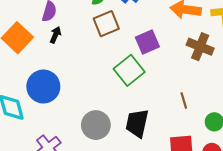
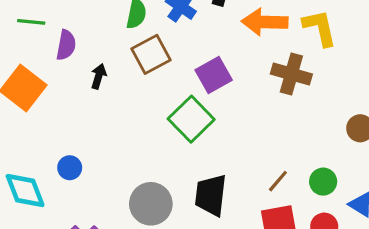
black arrow: (55, 35) -> (99, 76), moved
blue circle: (43, 87) -> (70, 168), moved, size x0.5
brown line: (184, 100) -> (278, 181), moved, turned 63

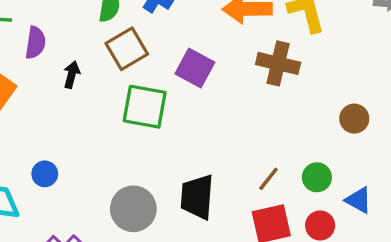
purple square: (214, 75) -> (195, 68), turned -30
green square: (191, 119) -> (145, 107), moved, turned -33

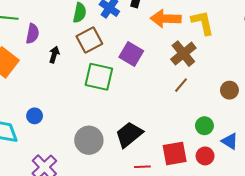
brown cross: (278, 63) -> (183, 54), turned 35
brown line: (268, 179) -> (181, 85), moved
black trapezoid: (197, 197) -> (129, 135), turned 44

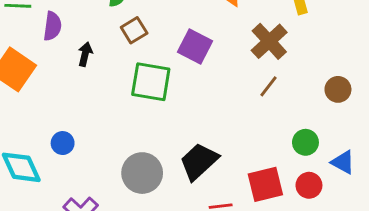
brown square: (89, 40) -> (134, 30), size x0.7

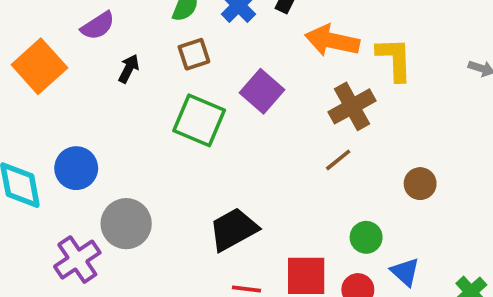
purple semicircle: (52, 26) -> (98, 26), turned 36
blue circle: (63, 143) -> (76, 168), size x1.5
gray circle: (142, 173) -> (126, 224), moved

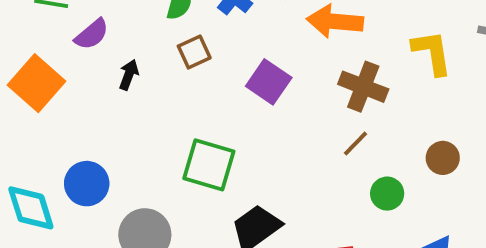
yellow L-shape: (394, 59) -> (432, 53), moved
brown cross: (352, 106) -> (363, 87), turned -33
green square: (199, 120) -> (209, 165), moved
green circle: (366, 237) -> (387, 194), moved

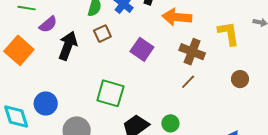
black arrow: (129, 75) -> (68, 46), size x1.8
brown circle: (443, 158) -> (240, 79), moved
green circle: (387, 194) -> (170, 123), moved

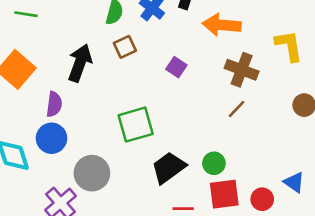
purple semicircle: (48, 24) -> (54, 104), moved, turned -42
purple square: (142, 49) -> (176, 67), size x0.7
green square: (110, 93) -> (136, 125), turned -32

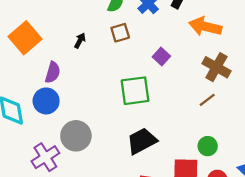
black arrow: (80, 63) -> (80, 41), size x0.5
green square: (136, 125) -> (135, 91), moved
green circle: (214, 163) -> (208, 146), moved

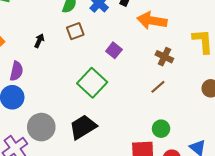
brown cross: (216, 67) -> (164, 57), size x0.7
green square: (135, 91) -> (92, 83), turned -36
black trapezoid: (142, 141) -> (83, 127), moved

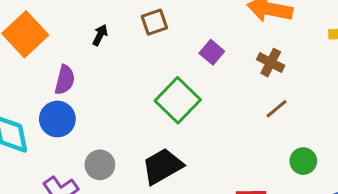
brown cross: (164, 57) -> (271, 63), moved
gray circle: (41, 127) -> (100, 165), size x0.7
green circle: (161, 129) -> (303, 161), moved

